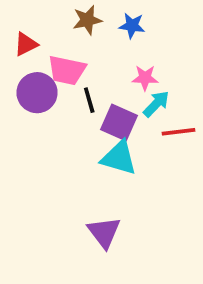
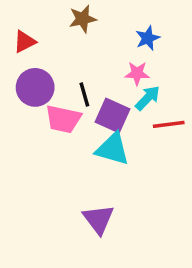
blue star: (132, 26) -> (148, 38), moved, turned -30
pink trapezoid: (67, 70) -> (63, 119), moved

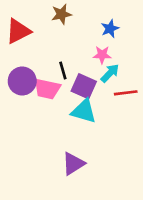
red triangle: (25, 42) -> (18, 31), size x1.5
purple circle: (35, 87) -> (22, 81), moved
purple triangle: (98, 219) -> (73, 164), turned 35

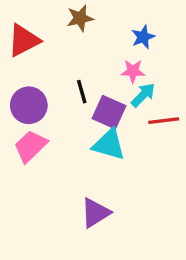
pink trapezoid: (47, 89) -> (30, 146), moved, turned 124

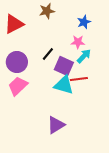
black line: (82, 92) -> (48, 54), turned 56
red line: (164, 121) -> (79, 79), moved

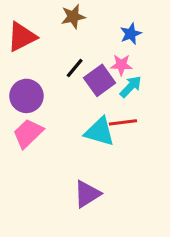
black line: (48, 54) -> (75, 68), moved
purple square: (64, 66) -> (100, 80), moved, turned 30

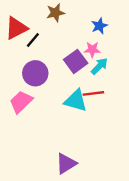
black line: (75, 68) -> (33, 40), moved
purple circle: (26, 96) -> (35, 73), moved
purple triangle: (87, 194) -> (66, 163), moved

